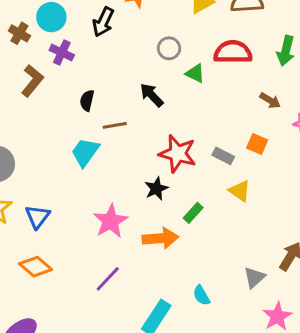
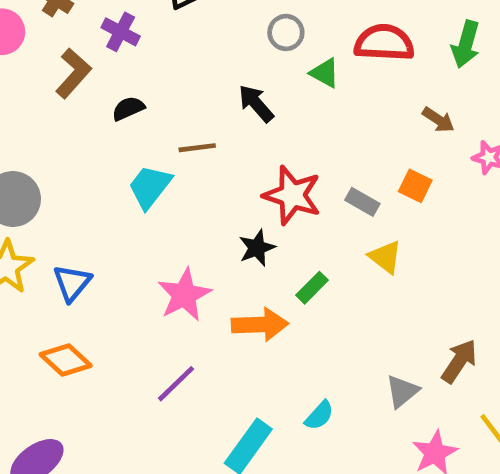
black semicircle: (87, 100) -> (128, 108), moved, turned 50
cyan semicircle: (201, 295) -> (319, 415), turned -110

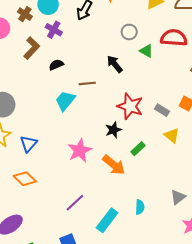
orange arrow: (260, 325) -> (114, 165), turned 40
purple line: (176, 384) -> (75, 203), moved
cyan semicircle: (319, 415) -> (140, 207), turned -40

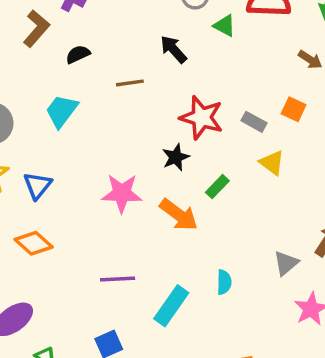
cyan trapezoid: (65, 101) -> (62, 111), moved
pink star: (80, 150) -> (122, 193), turned 30
purple line: (75, 203) -> (118, 279), turned 42

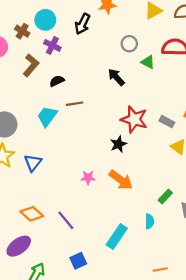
brown line: (130, 83) -> (75, 104), moved
green rectangle: (217, 187) -> (165, 197), moved
pink star: (122, 193) -> (88, 178), moved, size x0.6
orange diamond: (34, 243) -> (32, 214), moved
purple line: (118, 279) -> (66, 220), moved, turned 54

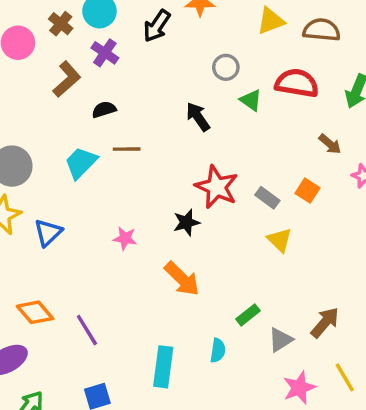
pink star: (88, 178) -> (125, 238), moved
cyan rectangle: (117, 237) -> (163, 367), turned -35

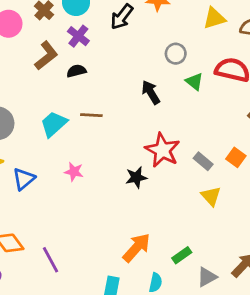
black semicircle: (104, 110) -> (76, 71), moved
pink star: (125, 238) -> (74, 172), moved
orange arrow: (182, 279) -> (136, 248), moved, turned -96

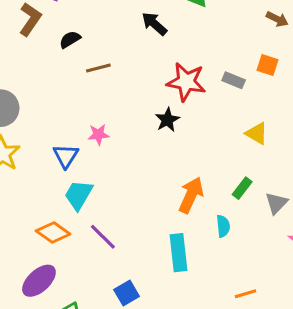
black semicircle: (76, 71) -> (70, 40), moved
cyan trapezoid: (54, 124) -> (78, 195), moved
blue triangle: (24, 179) -> (66, 156), moved
yellow triangle: (211, 196) -> (257, 133), moved

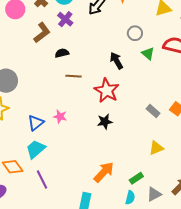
red star: (186, 82) -> (107, 91), moved
yellow triangle: (257, 133) -> (156, 148), turned 49
cyan semicircle: (223, 226) -> (130, 198), moved

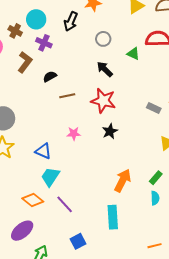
gray circle: (135, 33) -> (103, 39), moved
pink star: (60, 117) -> (74, 133), moved
blue triangle: (36, 123) -> (43, 151), turned -42

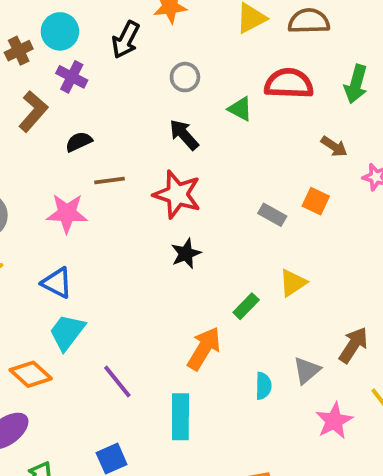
brown cross: (15, 31) -> (19, 51), turned 32
pink star: (74, 133) -> (67, 213), moved, size x1.5
green rectangle: (156, 178) -> (246, 306), moved
purple line: (65, 204) -> (117, 382), moved

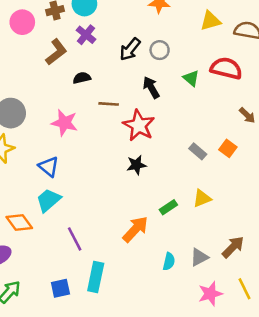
black arrow: (126, 40) -> (130, 49), moved
brown line: (109, 180) -> (109, 104), moved
cyan rectangle: (180, 417) -> (96, 277), moved

